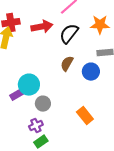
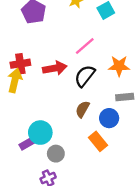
orange rectangle: (85, 116) -> (98, 141), moved

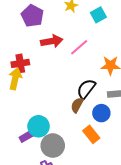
red arrow: (55, 68) -> (52, 41), moved
black semicircle: (85, 76) -> (86, 89), moved
gray circle: (56, 154) -> (53, 146), size x1.5

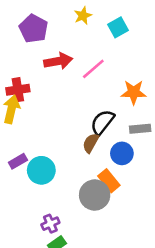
purple rectangle: (26, 136) -> (18, 161), moved
gray circle: (53, 146) -> (95, 195), moved

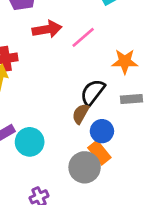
blue circle: (122, 153) -> (102, 131), moved

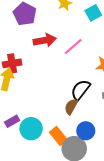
blue circle: (102, 131) -> (86, 131), moved
orange rectangle: (99, 153) -> (58, 136), moved

